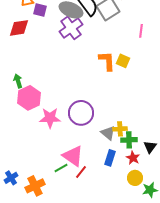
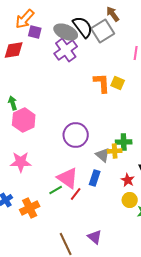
pink star: (50, 118) -> (21, 162), moved
green cross: (129, 140) -> (124, 142), moved
blue rectangle: (110, 158) -> (95, 178), moved

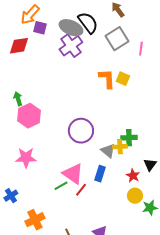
gray square: (103, 31) -> (117, 39), moved
orange cross: (30, 208) -> (35, 220), moved

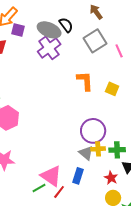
black semicircle: (88, 23) -> (66, 25), size x0.7
pink line: (141, 49) -> (119, 51), turned -32
yellow square: (123, 79) -> (112, 89), moved
purple circle: (81, 131) -> (93, 131), moved
green cross: (129, 138) -> (117, 150), moved

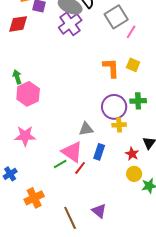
pink line: (119, 51) -> (131, 32), moved, turned 56
orange L-shape: (85, 81) -> (111, 68), moved
green cross: (117, 150) -> (138, 101), moved
gray triangle: (86, 153) -> (86, 129), moved, turned -49

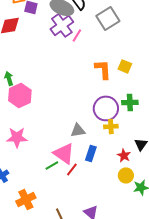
pink line: (131, 32) -> (77, 35), moved

